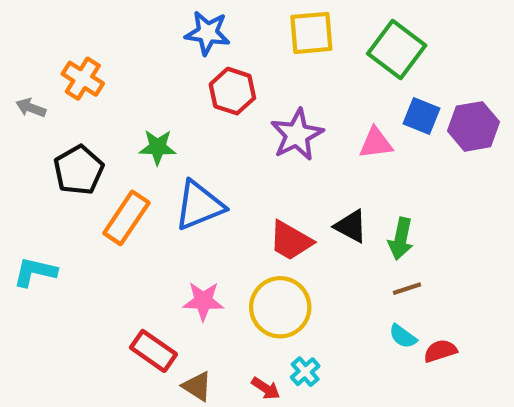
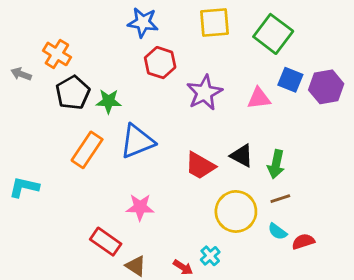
black pentagon: (79, 170) -> (73, 93), moved
yellow circle: (280, 307) -> (236, 211), moved

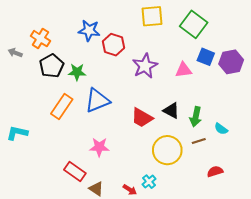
blue star: (143, 22) -> (89, 30), moved
cyan semicircle: (277, 232) -> (221, 129), moved

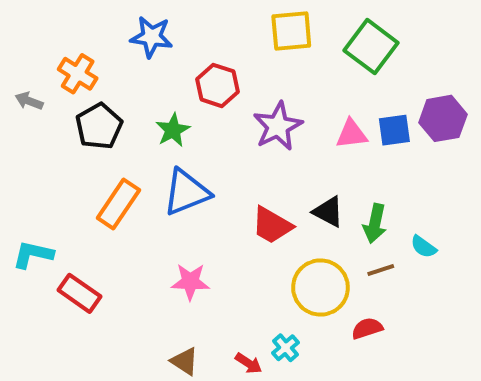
blue star: (89, 30) -> (151, 37), moved
blue square: (206, 57) -> (394, 130), moved, turned -30
green star: (77, 72) -> (173, 130), moved, turned -30
red rectangle: (75, 171) -> (80, 293), moved
red semicircle: (215, 171) -> (367, 328), moved

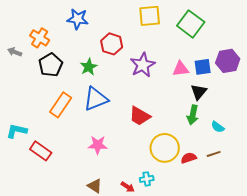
black triangle: (328, 212) -> (199, 92), moved, turned 42
brown line: (381, 270) -> (214, 154), moved
red semicircle: (367, 328) -> (189, 158), moved
cyan cross: (286, 348) -> (147, 179), turned 32

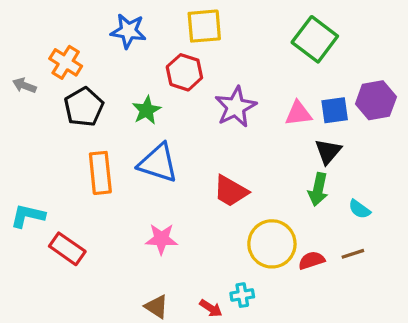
yellow square: (150, 16) -> (204, 26), moved
blue triangle: (96, 99) -> (158, 163), turned 40
orange rectangle: (61, 105) -> (100, 173), turned -40

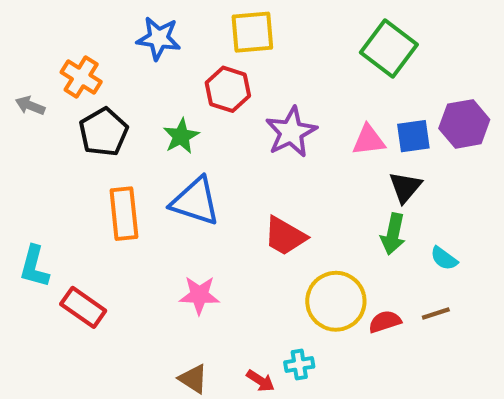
cyan L-shape: (28, 216) -> (34, 267), turned -88

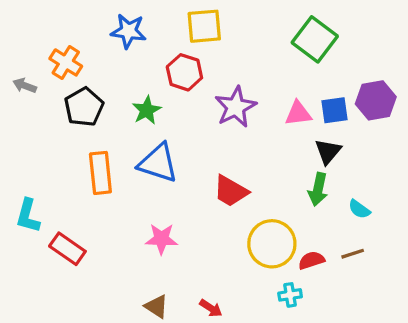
cyan cross: (299, 364) -> (290, 295), moved

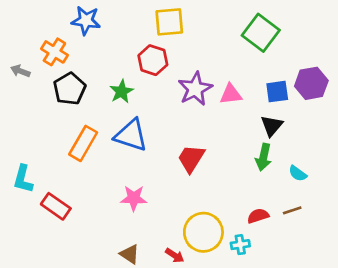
blue star: (128, 31) -> (86, 20), moved
pink triangle: (298, 114) -> (231, 94), moved
orange rectangle: (100, 173) -> (83, 143), turned 36
red trapezoid: (231, 191) -> (191, 158), turned 92
yellow circle: (272, 244) -> (203, 232), moved

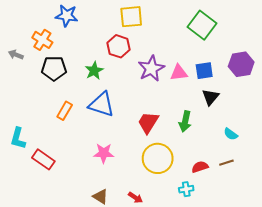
black pentagon: (69, 89) -> (54, 69), turned 30
blue square: (277, 92) -> (204, 71), moved
orange rectangle: (83, 143) -> (65, 111), size x0.7
green arrow: (264, 157) -> (185, 121), moved
yellow circle: (203, 232) -> (158, 158), moved

